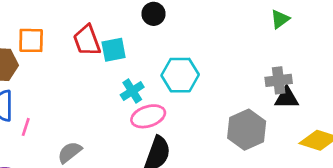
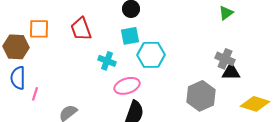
cyan square: (114, 50) -> (130, 36), moved
gray cross: (279, 80) -> (225, 59), turned 30
cyan cross: (132, 91) -> (107, 61), moved, turned -36

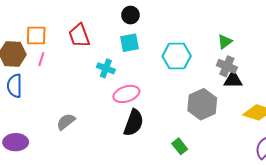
green triangle: (226, 13) -> (225, 42), moved
cyan hexagon: (151, 55) -> (177, 56), moved
pink line: (35, 94) -> (41, 59), moved

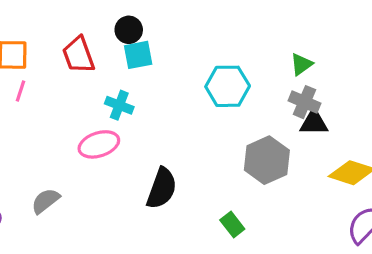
black circle: (130, 15) -> (129, 30), moved
cyan square: (129, 43) -> (138, 55), moved
pink ellipse: (126, 94) -> (99, 144), moved
gray semicircle: (66, 122) -> (46, 201), moved

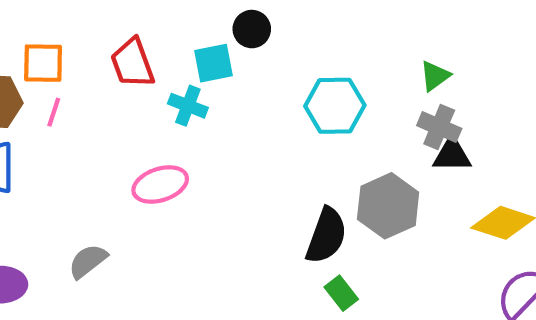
black circle: (129, 30) -> (252, 29), moved
cyan cross: (119, 105) -> (188, 106), moved
black semicircle: (162, 188) -> (326, 236), moved

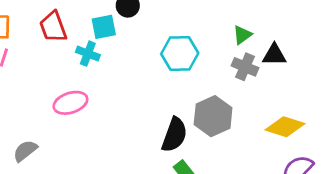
black triangle: (452, 155) -> (274, 55), moved

